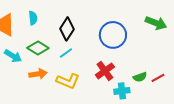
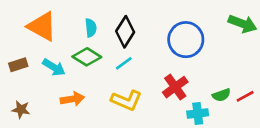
cyan semicircle: (33, 18) -> (91, 28), moved
orange arrow: (38, 74) -> (72, 99), moved

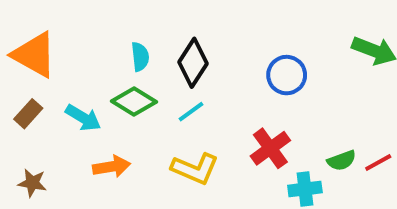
orange triangle: (42, 26) -> (34, 55), moved
blue circle: (186, 40) -> (287, 75), size x0.7
brown rectangle: (18, 65) -> (28, 114), turned -30

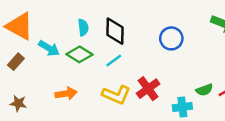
black diamond: (193, 63) -> (115, 31), turned -32
cyan arrow: (83, 118) -> (49, 48), moved
red cross: (270, 148) -> (148, 89), moved

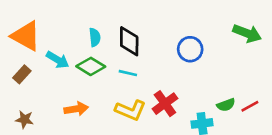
cyan line: (114, 60) -> (128, 73), turned 49

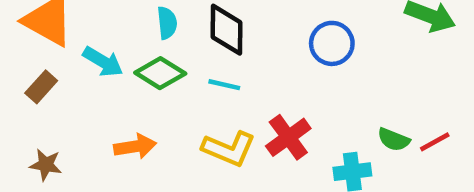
green semicircle: (226, 105) -> (394, 140), turned 42

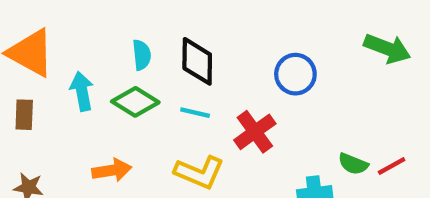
cyan arrow: (103, 62) -> (82, 91), turned -132
brown rectangle: (41, 87) -> (24, 115), turned -40
red cross: (288, 137) -> (255, 132), moved

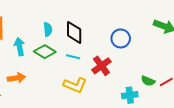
orange arrow: (112, 170) -> (16, 78), moved

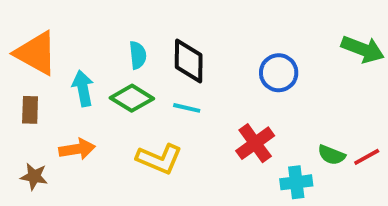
red cross: (101, 66) -> (255, 143), moved
yellow L-shape: (75, 85) -> (159, 159), moved

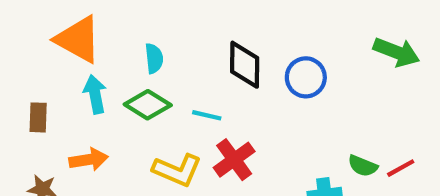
orange triangle: (36, 53) -> (78, 39), moved
black diamond: (189, 61) -> (245, 65), moved
red cross: (255, 143) -> (234, 160), moved

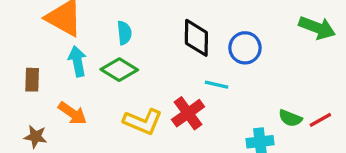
cyan line: (207, 115) -> (216, 85), moved
orange arrow: (89, 160) -> (72, 113), turned 44

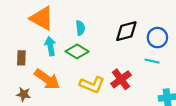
black diamond: (196, 38) -> (126, 31), turned 75
cyan line: (216, 85) -> (152, 61), moved
orange arrow: (72, 113) -> (47, 79), size x1.4

